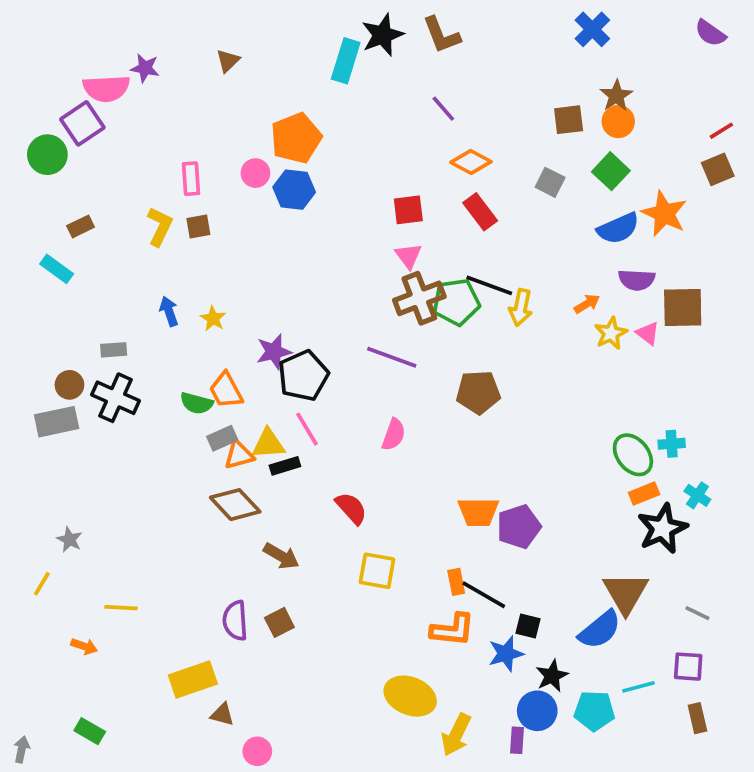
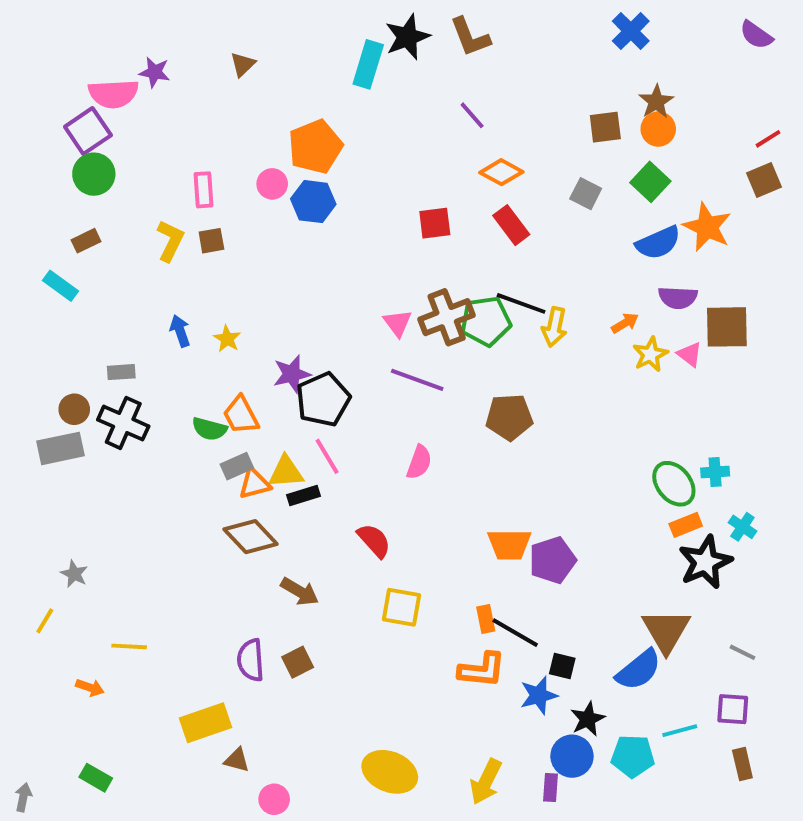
green circle: (47, 155) -> (94, 174), moved
pink triangle: (408, 256) -> (398, 323), moved
yellow ellipse: (410, 696) -> (390, 772), moved

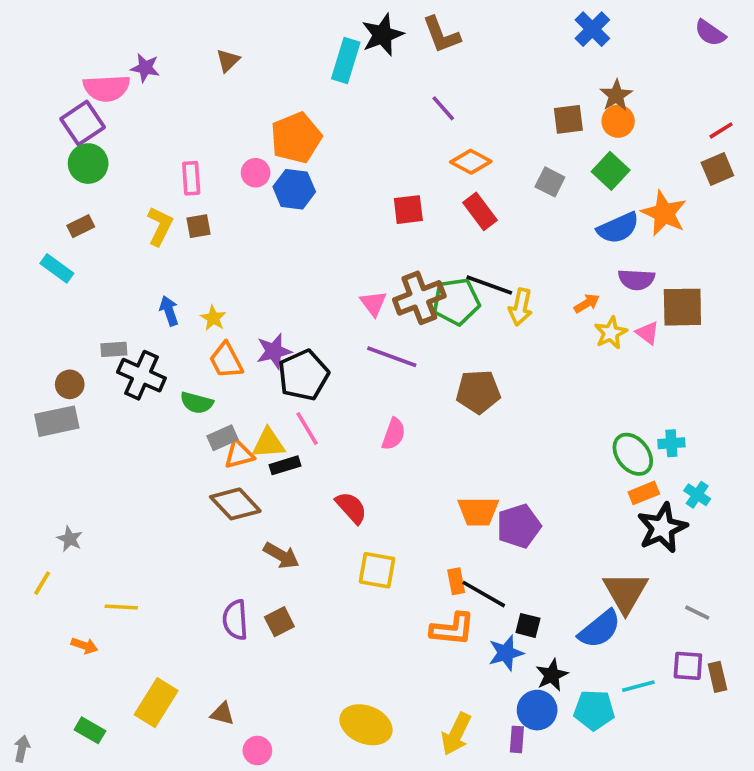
orange trapezoid: (241, 415) -> (226, 360), moved
black cross: (123, 423) -> (141, 375), moved
yellow rectangle: (206, 723) -> (156, 703), moved, turned -39
brown rectangle: (742, 764) -> (717, 677), moved

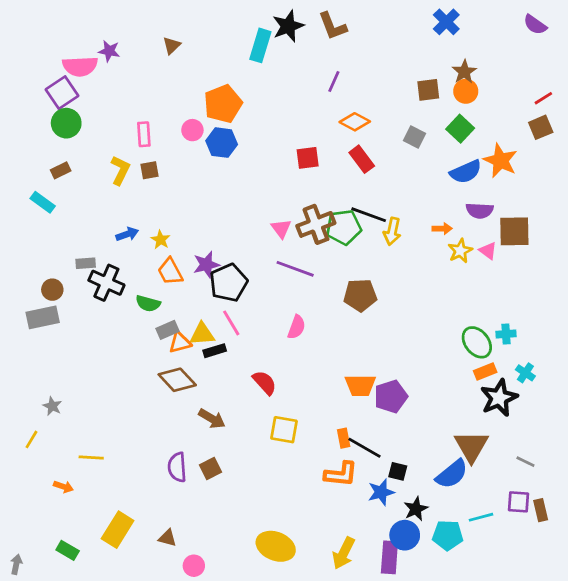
purple line: (443, 108) -> (334, 82), turned 65
orange arrow: (587, 303) -> (442, 229), turned 30
blue arrow: (169, 311) -> (127, 234), turned 90
purple rectangle: (517, 739) -> (389, 557), size x1.6

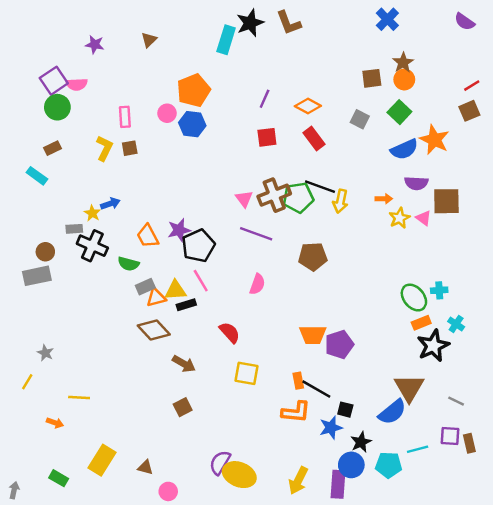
pink semicircle: (80, 66) -> (77, 84), moved, size x0.7
purple line: (334, 82) -> (265, 99), moved
yellow star: (161, 240) -> (92, 213), moved
purple semicircle: (177, 467) -> (220, 463), moved, turned 35

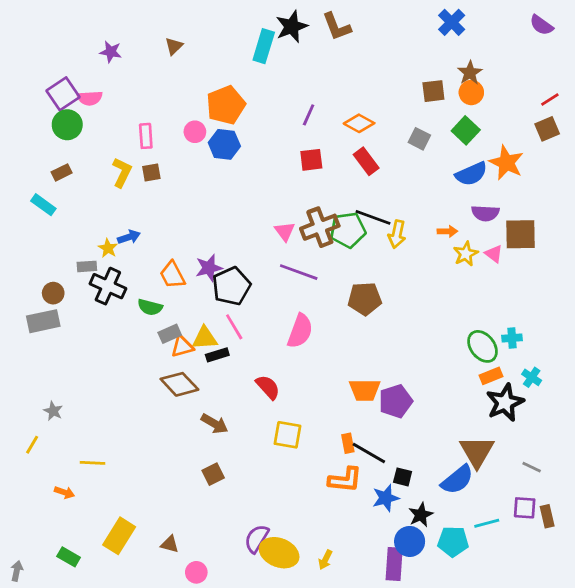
pink semicircle: (257, 284) -> (300, 331), size x1.4
yellow arrow: (298, 481) -> (325, 560), moved, size x0.6

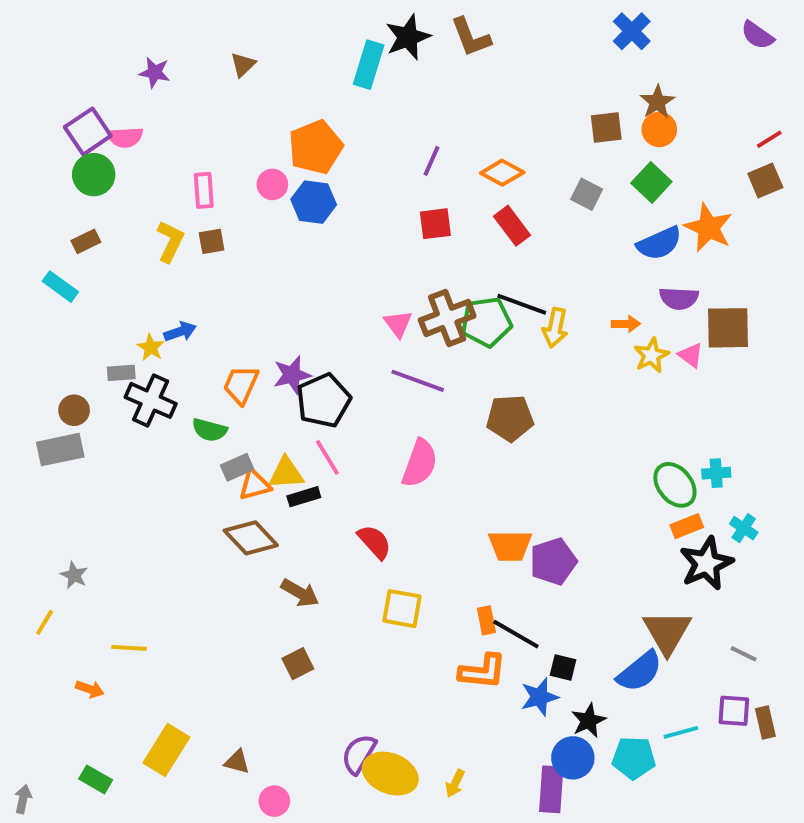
orange trapezoid: (172, 275) -> (241, 385), turned 52

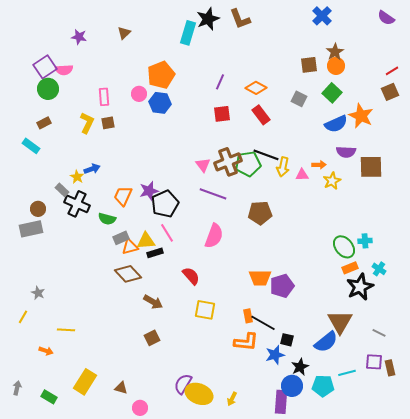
pink triangle: (691, 355) -> (302, 175), moved, turned -40
gray rectangle: (121, 373) -> (62, 190), turned 48
gray arrow: (23, 799) -> (17, 388), moved

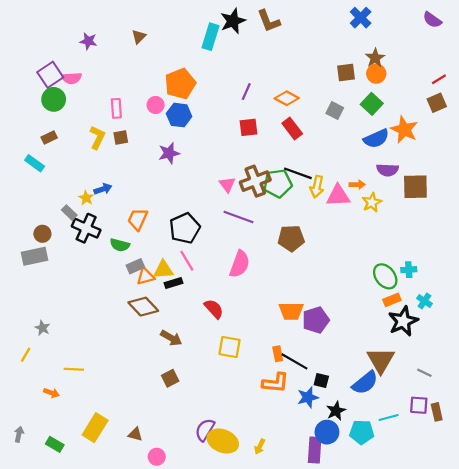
pink triangle: (302, 175) -> (338, 196), size x1.6
purple star: (149, 191) -> (169, 153), moved

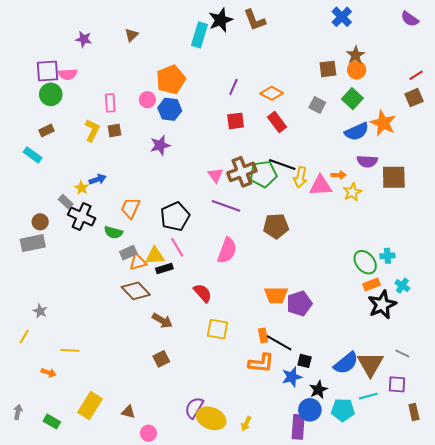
purple square: (50, 75) -> (48, 71), turned 30
brown triangle: (381, 360) -> (370, 364), moved
brown rectangle: (437, 412) -> (414, 412), moved

